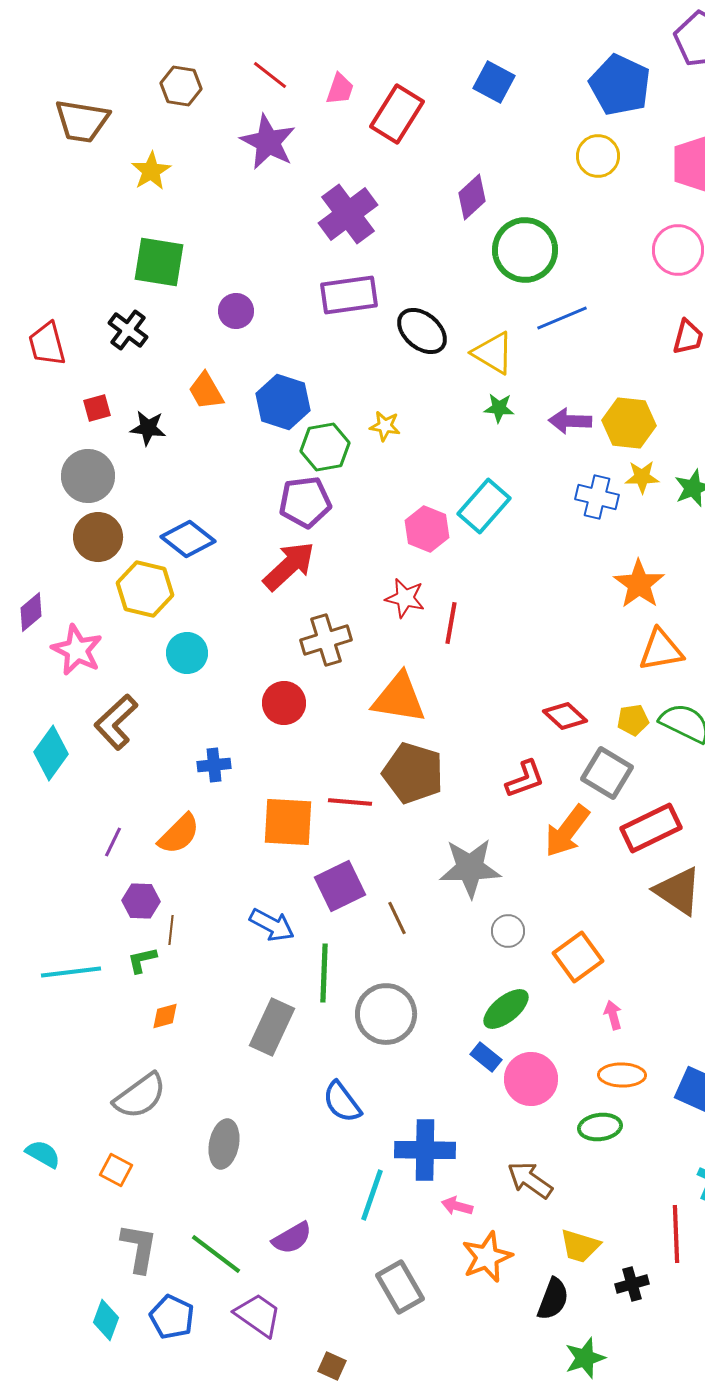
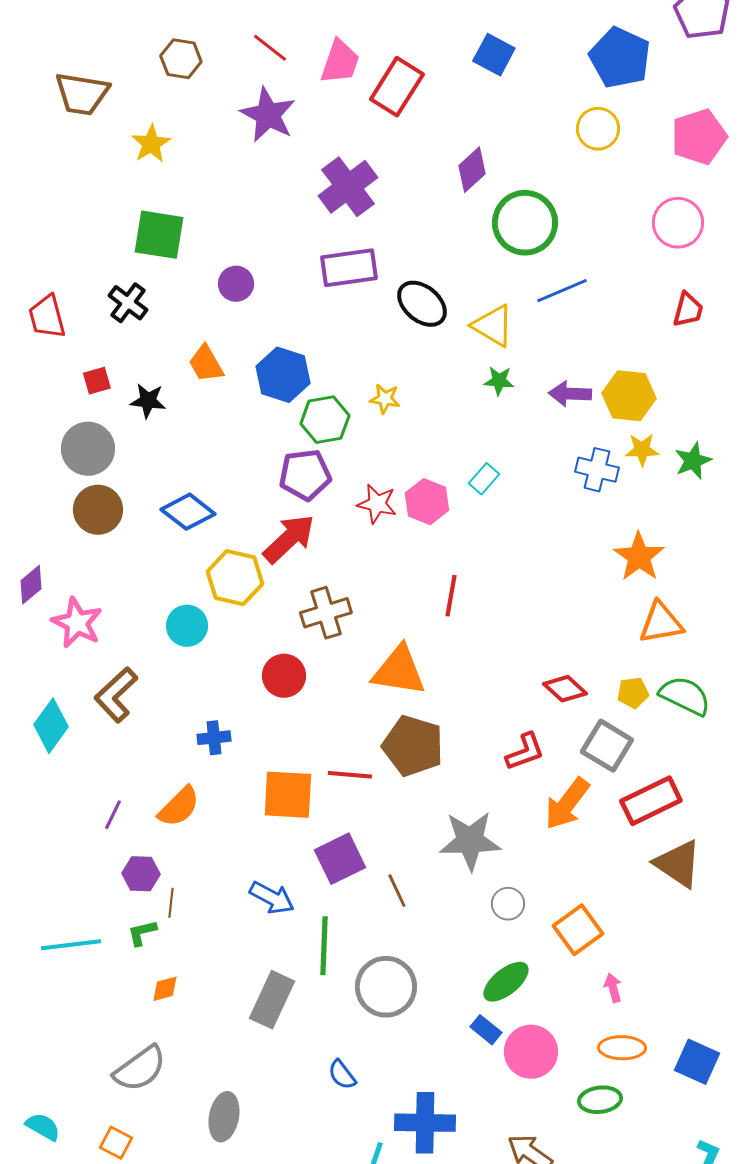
pink trapezoid: (340, 89) -> (340, 62), size x1.4
cyan rectangle: (484, 506) -> (484, 479), size x0.6
yellow hexagon: (145, 589) -> (235, 578), moved
red star: (405, 598) -> (377, 504), moved
blue semicircle: (342, 1102) -> (342, 1075), size x0.7

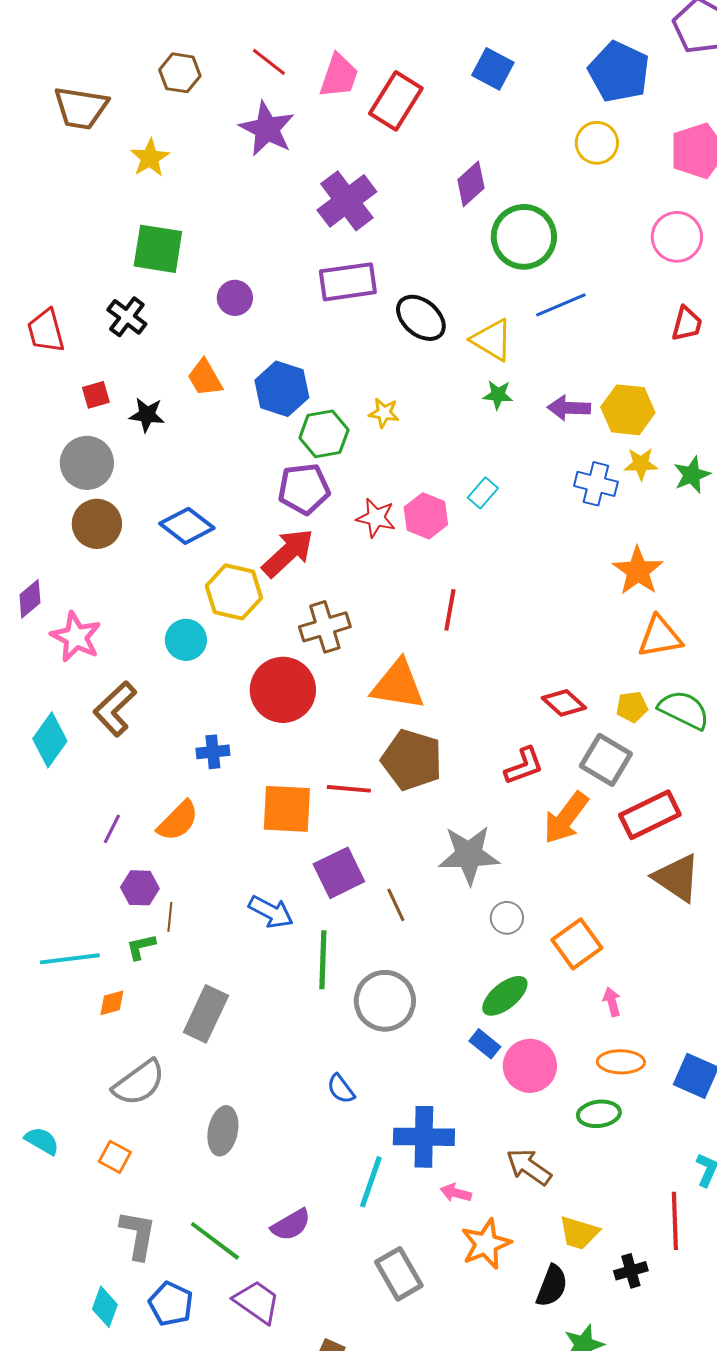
red circle: (284, 676) -> (283, 690), size x1.5
orange diamond: (165, 989) -> (112, 1003), moved
gray rectangle: (272, 1000) -> (206, 1014), moved

